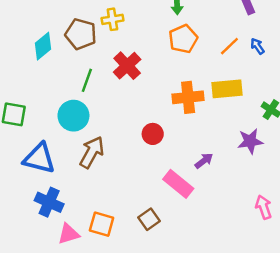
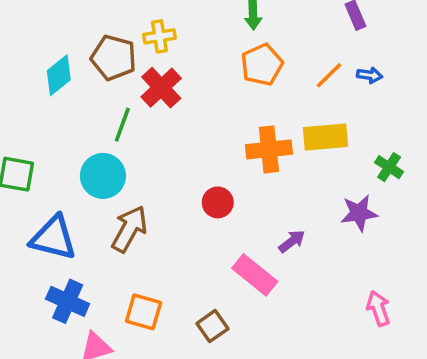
blue arrow: (257, 46) -> (370, 75), turned 133
red cross: (127, 66) -> (161, 88), moved
orange square: (102, 224) -> (144, 312), moved

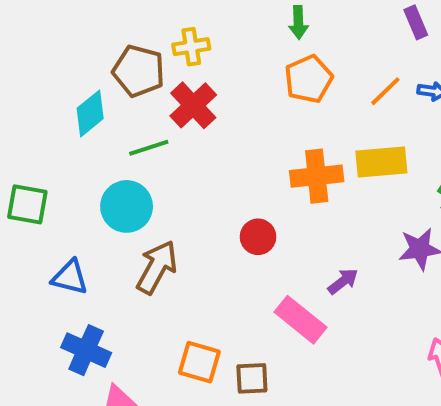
cyan diamond: (59, 75) -> (90, 113), moved
green line: (122, 125) -> (149, 148), turned 52
blue triangle: (53, 238) -> (70, 277), size x0.7
orange square: (144, 312) -> (199, 362), moved
brown square: (212, 326) -> (252, 378), turned 32

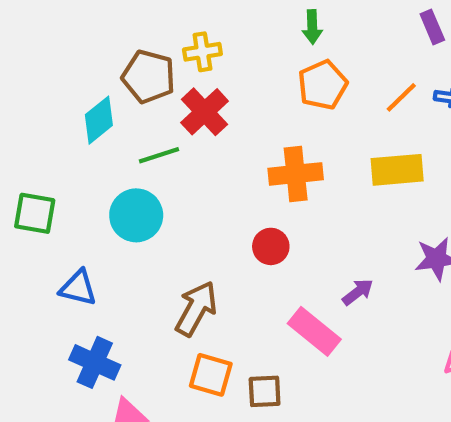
orange cross: (317, 176) -> (296, 174), moved
brown arrow: (157, 267) -> (196, 309), moved

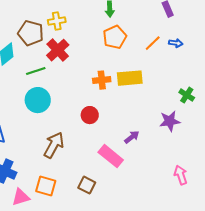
yellow rectangle: (397, 170) -> (130, 78), moved
orange cross: (296, 174) -> (102, 80), size x0.7
cyan circle: (136, 215) -> (38, 100), moved
orange square: (211, 375) -> (46, 186), moved
brown square: (265, 391) -> (87, 185), turned 30

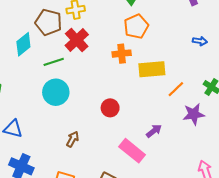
orange line: (153, 43) -> (176, 89), moved
blue arrow: (176, 43) -> (200, 41), moved
orange cross: (102, 80) -> (122, 54), moved
brown arrow: (54, 145) -> (73, 139), size x0.6

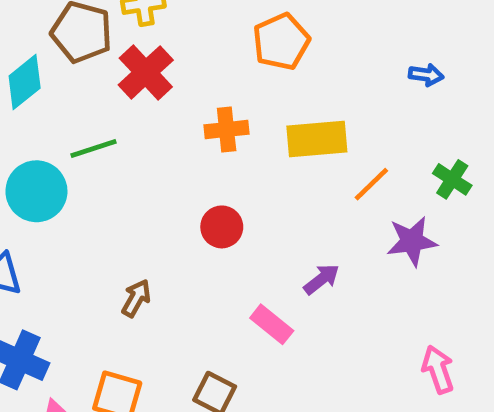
orange cross: (122, 54) -> (227, 129), moved
green line: (54, 62) -> (93, 149), moved
cyan circle: (56, 92) -> (36, 191), moved
pink rectangle: (132, 151) -> (272, 324), size x0.7

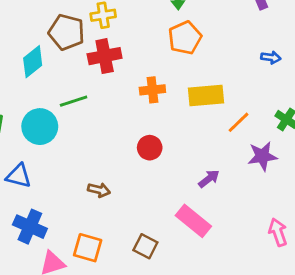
red cross: (146, 72) -> (105, 56), turned 32
brown arrow: (136, 298) -> (99, 190), turned 75
pink rectangle: (272, 324) -> (193, 221), moved, size x1.4

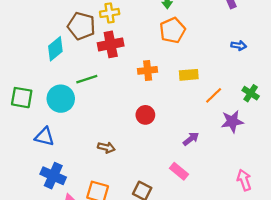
yellow rectangle: (206, 96) -> (189, 75), size x0.7
pink rectangle: (193, 221) -> (179, 171), size x0.7

